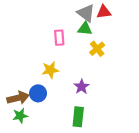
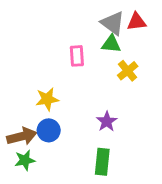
yellow star: (50, 70) -> (47, 99), moved

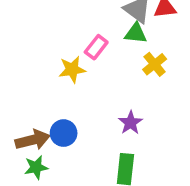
pink rectangle: (77, 56) -> (96, 47), turned 42
yellow star: (47, 99) -> (72, 69), moved

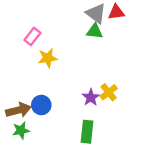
pink rectangle: (96, 47) -> (32, 36), moved
yellow cross: (155, 64) -> (109, 92), moved

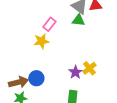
pink rectangle: (32, 36) -> (49, 24), moved

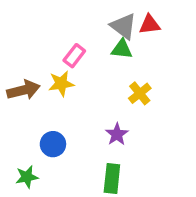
yellow cross: (89, 68) -> (140, 93), moved
brown arrow: (18, 82) -> (23, 90), moved

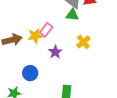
pink rectangle: (74, 56) -> (46, 30), moved
purple star: (117, 134) -> (55, 52), moved

